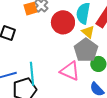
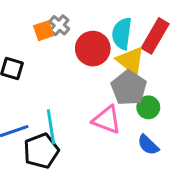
yellow triangle: (88, 32) -> (131, 61), size x1.5

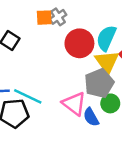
cyan line: (51, 127) -> (28, 96), turned -72
blue semicircle: (148, 145) -> (91, 117), moved

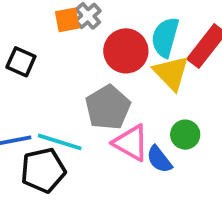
gray pentagon: (99, 83) -> (108, 107), moved

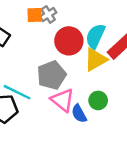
yellow triangle: (171, 73) -> (96, 60), turned 35

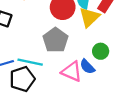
pink triangle: (63, 100) -> (72, 71), moved

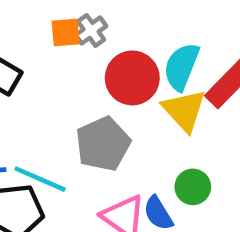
yellow triangle: (89, 17) -> (184, 110), turned -40

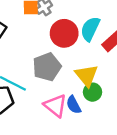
yellow triangle: (184, 110) -> (87, 75), moved

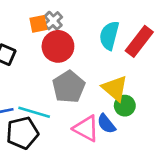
red circle: (64, 33) -> (58, 46), moved

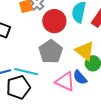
red circle: (58, 46) -> (54, 21), moved

